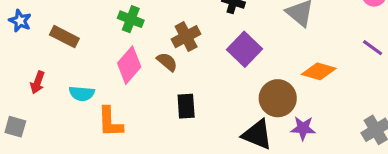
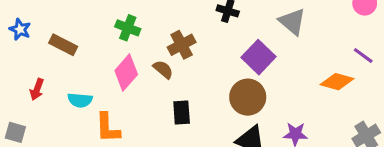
purple square: (245, 49) -> (259, 57), moved
orange diamond: (319, 71) -> (337, 82), moved
brown circle: (278, 98) -> (248, 97), moved

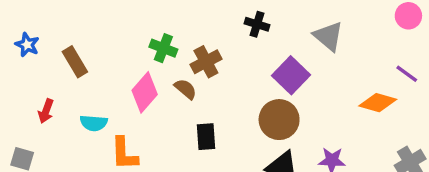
green cross: (128, 28) -> (163, 48), moved
brown rectangle: (63, 45) -> (75, 62), turned 32

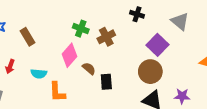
brown semicircle: (185, 89) -> (89, 68), moved

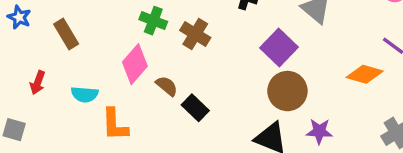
brown cross: (106, 37) -> (195, 34), turned -30
brown circle: (150, 72) -> (287, 91), moved
black rectangle: (106, 82) -> (195, 108), turned -42

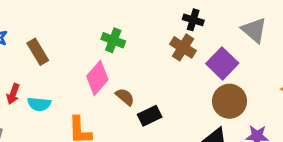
brown cross: (195, 34) -> (183, 47), moved
cyan semicircle: (85, 94) -> (39, 104), moved
black rectangle: (195, 108) -> (150, 116), turned -70

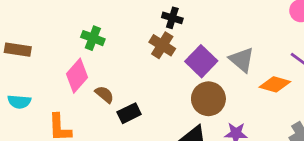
gray triangle: (254, 30) -> (242, 60), moved
brown rectangle: (38, 52) -> (18, 50), turned -50

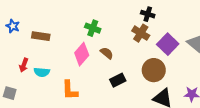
brown semicircle: (104, 94) -> (107, 53), moved
brown circle: (208, 99) -> (154, 70), moved

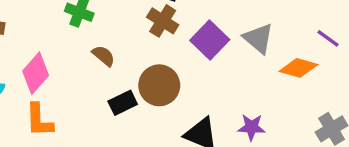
pink diamond: (82, 54) -> (36, 73), moved
brown circle: (154, 70) -> (159, 85), moved

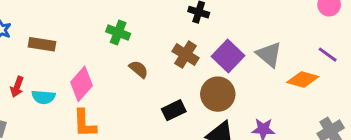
brown cross: (163, 21) -> (186, 55), moved
brown circle: (159, 85) -> (218, 94), moved
black rectangle: (123, 103) -> (174, 110), moved

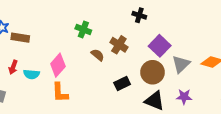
brown rectangle: (42, 44) -> (20, 38), moved
brown cross: (186, 55) -> (119, 45), moved
gray triangle: (269, 55) -> (181, 64), moved, turned 36

